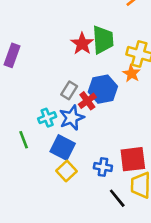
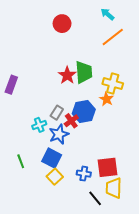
cyan cross: (47, 118) -> (39, 125), moved
green line: (24, 140) -> (21, 161), moved

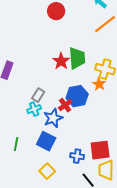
gray rectangle: (57, 113) -> (38, 95), moved
green line: (21, 161) -> (16, 144), turned 32
yellow square: (55, 177) -> (47, 171), moved

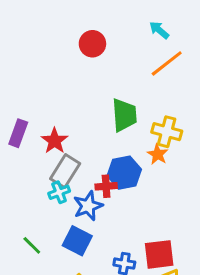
red star: (61, 61) -> (55, 141), moved
gray rectangle: (38, 95) -> (65, 171), size x1.5
red cross: (65, 105) -> (106, 186), turned 32
green line: (16, 144) -> (32, 245), turned -56

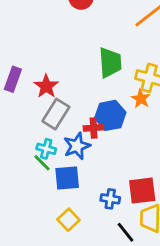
cyan cross: (59, 192) -> (46, 149), moved, turned 36
blue square: (77, 241) -> (67, 178), turned -32
green line: (32, 245) -> (42, 163), moved

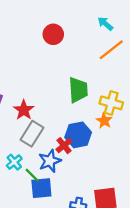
red cross: (94, 128) -> (64, 146), turned -35
cyan cross: (46, 149) -> (14, 162), moved, turned 35
green line: (42, 163) -> (32, 175), moved

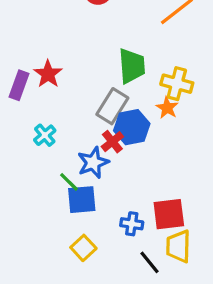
red star: (24, 110) -> (48, 74), moved
gray rectangle: (32, 134) -> (112, 106), moved
cyan cross: (14, 162) -> (45, 135), moved

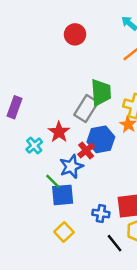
red star: (48, 74) -> (59, 132), moved
gray rectangle: (112, 106) -> (86, 108), moved

